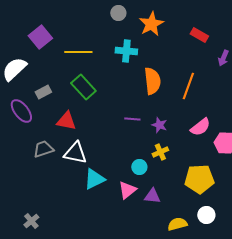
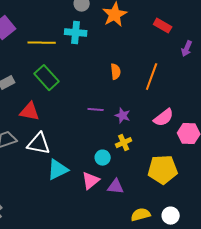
cyan cross: (126, 51) -> (76, 33), moved
orange semicircle: (152, 81) -> (116, 72), size x0.6
white circle: (206, 215) -> (171, 216), moved

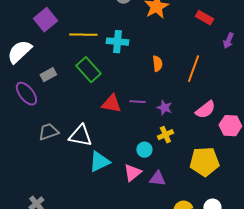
cyan cross: (76, 33) -> (117, 42), moved
red triangle: (30, 112) -> (111, 104), moved

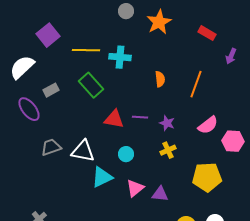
cyan circle: (144, 150) -> (126, 154), moved

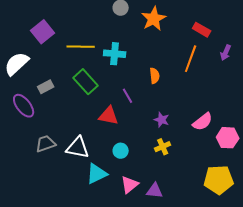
orange line: (196, 84) -> (191, 59), moved
purple line: (140, 117) -> (128, 96), moved, turned 56
yellow pentagon: (207, 177) -> (219, 180), moved

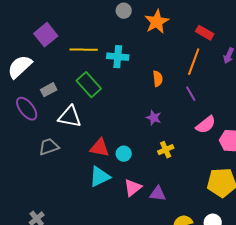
purple line: (128, 96) -> (191, 94), moved
red triangle: (109, 116) -> (100, 148), moved
purple star: (162, 120) -> (154, 118), moved
white triangle: (78, 148) -> (70, 117), moved

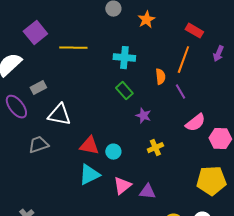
orange star: (157, 22) -> (146, 20), size x0.7
cyan cross: (118, 57) -> (124, 58), moved
orange semicircle: (158, 79) -> (160, 77), moved
green rectangle: (89, 85) -> (124, 91), moved, size x0.7

